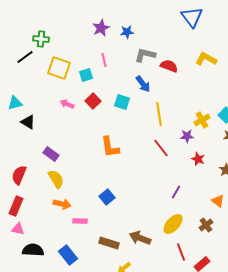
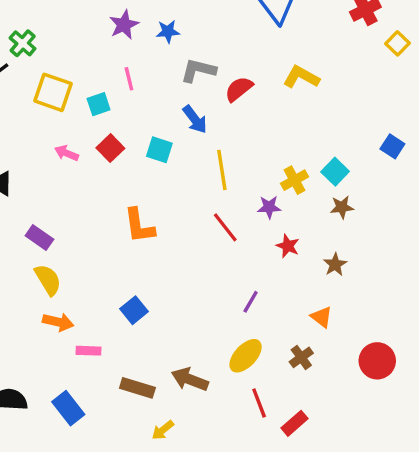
green cross: (41, 39) -> (23, 43), turned 35
red semicircle: (169, 66) -> (239, 89), turned -60

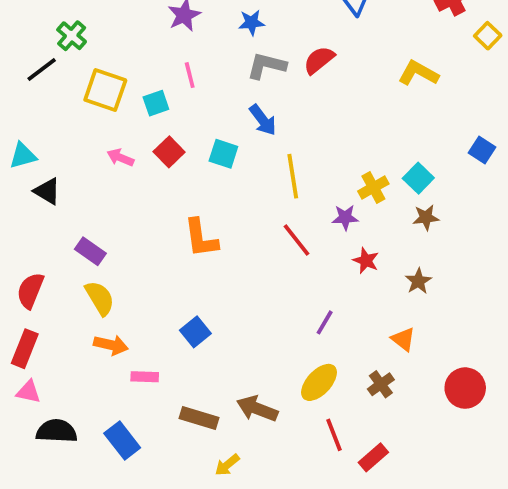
blue star: (168, 32) -> (252, 23), moved
yellow L-shape: (301, 77) -> (418, 73), moved
red semicircle: (239, 89) -> (319, 60), moved

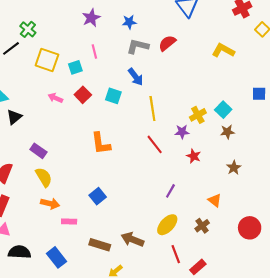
blue square: (482, 150) -> (259, 94), turned -32
black triangle: (47, 191) -> (14, 117), turned 49
brown star: (418, 281) -> (234, 168), moved

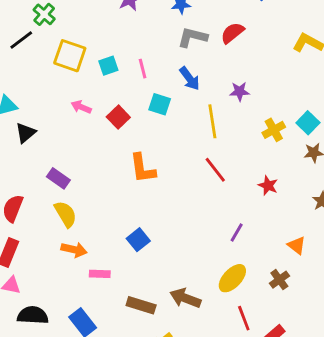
pink line: (94, 52) -> (143, 69), moved
red square: (83, 95) -> (118, 117), moved
purple star: (182, 132) -> (240, 91), moved

